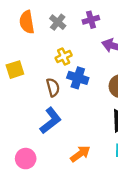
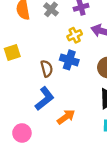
yellow cross: (64, 57) -> (75, 35), moved
orange arrow: (80, 154) -> (66, 117), moved

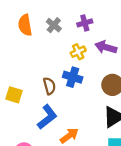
yellow square: (12, 52) -> (14, 95), moved, turned 35

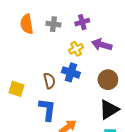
gray cross: (54, 25) -> (53, 24), turned -32
blue L-shape: (47, 117) -> (47, 109), turned -45

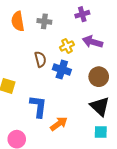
purple cross: (82, 22) -> (82, 14), moved
brown semicircle: (49, 81) -> (40, 59), moved
black triangle: (109, 109) -> (100, 106), turned -45

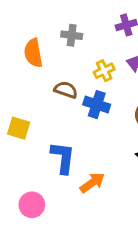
orange semicircle: (18, 21) -> (33, 53), moved
brown semicircle: (40, 59) -> (66, 90), turned -56

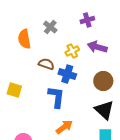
gray cross: (72, 35) -> (50, 27), turned 32
blue L-shape: (63, 158) -> (56, 97), moved

